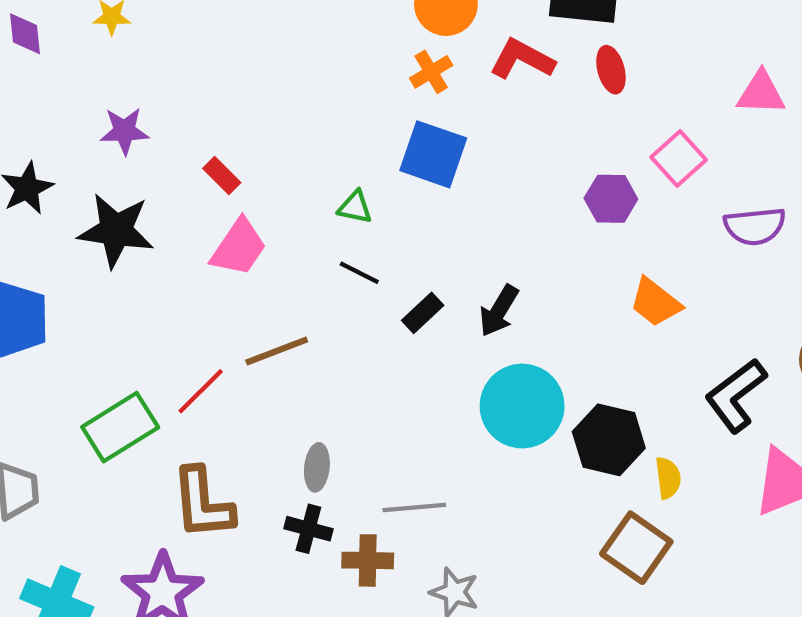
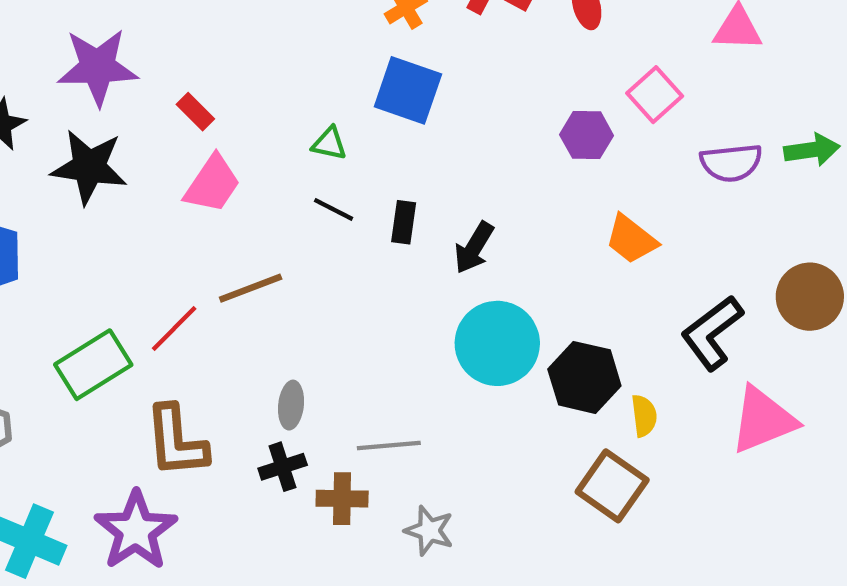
purple star: (124, 131) -> (98, 67), size x1.6
black rectangle: (423, 313) -> (404, 222), moved, turned -39
black cross: (308, 529) -> (283, 467), turned -33

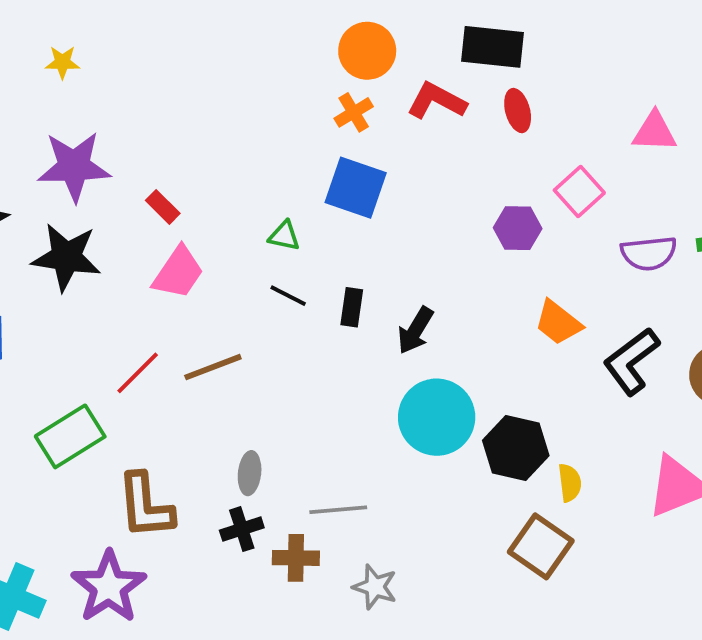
red line: (174, 329) -> (138, 373), moved
black L-shape: (712, 333) -> (631, 361), moved

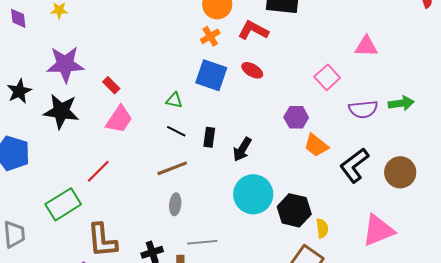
red ellipse: (518, 111) -> (252, 70), moved, turned -45
purple hexagon: (518, 228) -> (296, 117), moved
brown line: (213, 367) -> (172, 168), moved
gray ellipse: (250, 473) -> (175, 204), moved

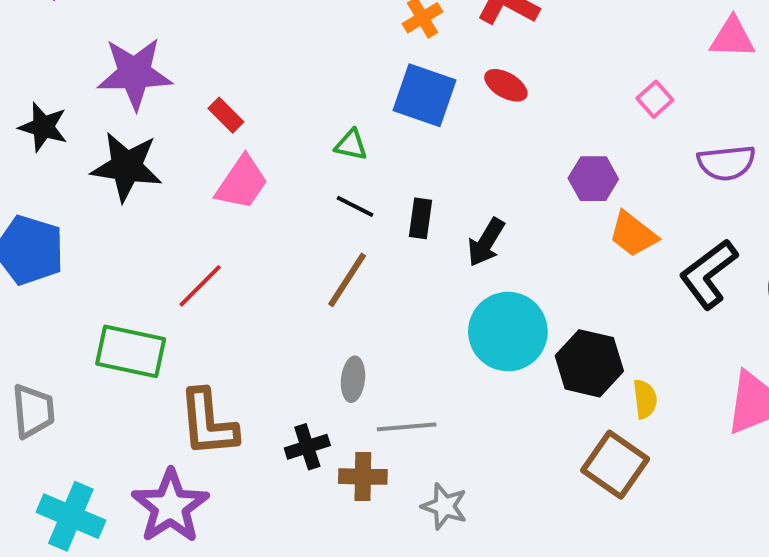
pink square: (327, 77) -> (655, 99), size x0.7
black star: (19, 91) -> (43, 127), turned -30
brown line: (172, 168) -> (347, 280), turned -36
green rectangle: (63, 204) -> (131, 351), turned 44
gray ellipse: (175, 204) -> (353, 379), moved

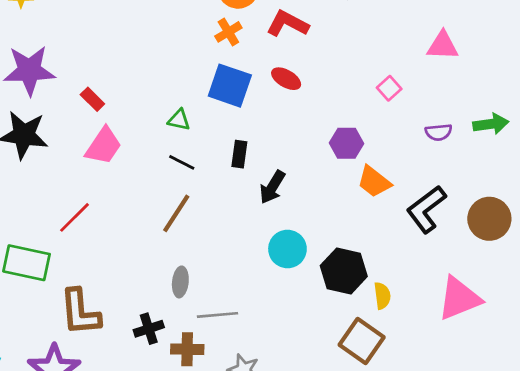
purple semicircle: (726, 163) -> (439, 132), size x0.7
black rectangle: (421, 218) -> (239, 154), moved
cyan circle: (508, 332) -> (287, 249), size x0.7

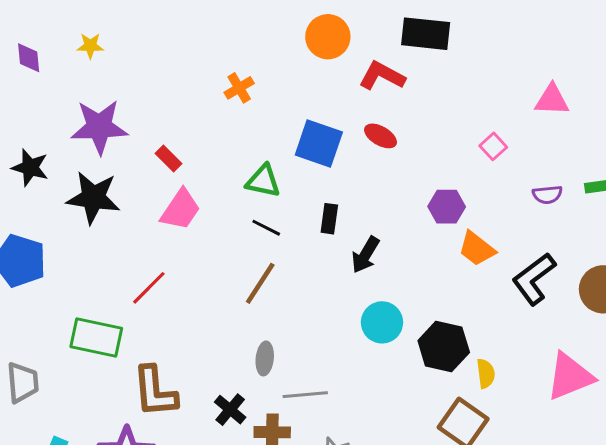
orange cross: (228, 32) -> (239, 88), moved
green triangle: (179, 120) -> (263, 181), size x1.4
black cross: (149, 329) -> (230, 410), turned -32

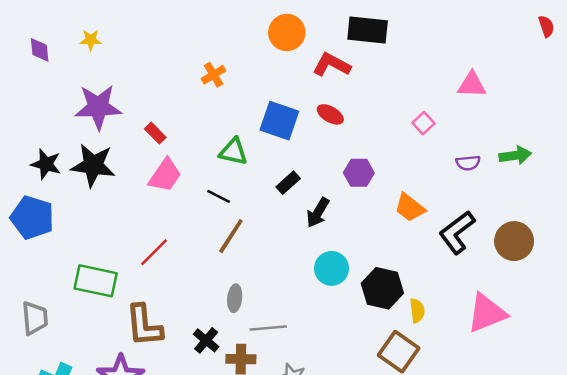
black star: (30, 168) -> (46, 164), moved
purple hexagon: (447, 207) -> (359, 173), moved
black rectangle: (329, 219) -> (288, 183), turned 40
black line: (266, 228) -> (219, 196), moved
red line: (149, 288) -> (154, 252), moved

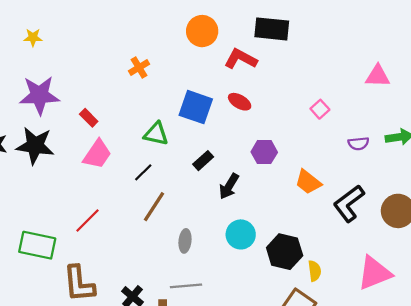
pink triangle: (472, 85) -> (378, 76), moved
black line: (219, 196) -> (143, 172), turned -72
gray ellipse: (235, 298) -> (185, 241), moved

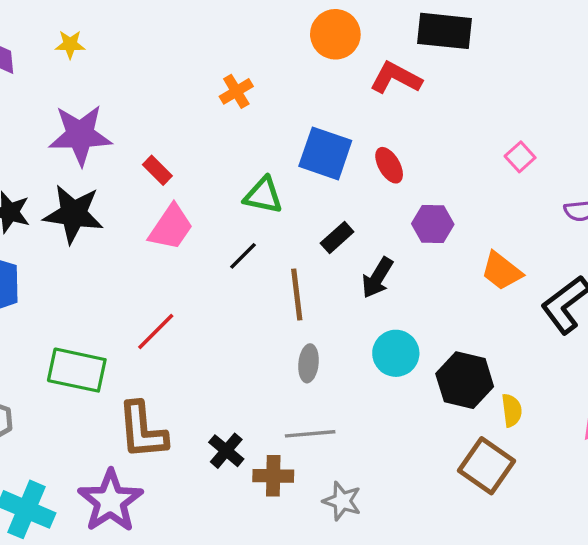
red ellipse: (240, 102) -> (389, 165), moved, turned 30
brown line: (154, 207) -> (297, 295), moved, turned -40

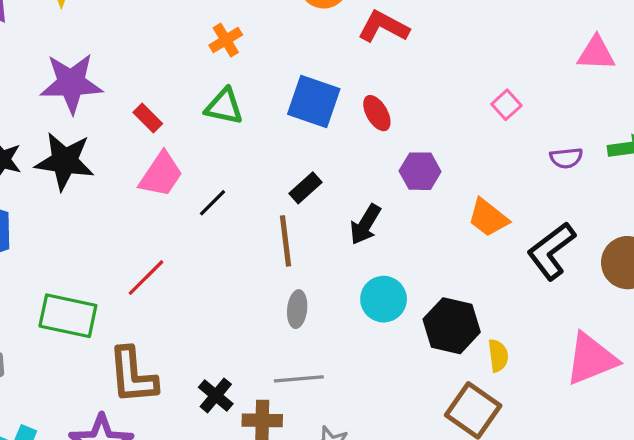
green triangle: (263, 195) -> (224, 106), moved
black rectangle: (337, 237) -> (305, 188), moved
black line: (243, 256) -> (212, 203), moved

